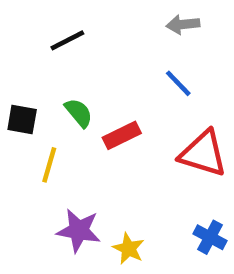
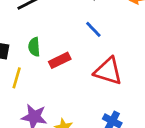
green semicircle: (79, 113) -> (34, 47), turned -144

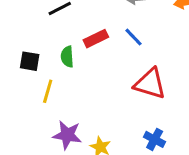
red rectangle: (60, 60) -> (96, 39), moved

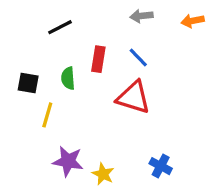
red rectangle: (96, 39) -> (98, 59), turned -55
red triangle: (150, 84) -> (133, 97), moved

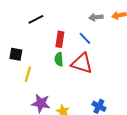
gray arrow: (141, 16) -> (96, 17), moved
green semicircle: (68, 78) -> (59, 59), moved

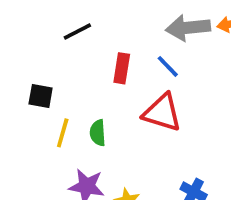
gray arrow: (96, 17) -> (188, 28), size x1.6
green semicircle: (59, 59) -> (98, 133), moved

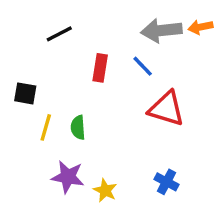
red triangle: (162, 113) -> (166, 109), moved

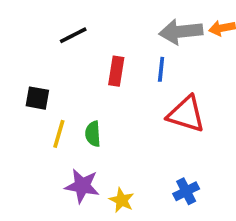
blue line: (143, 66) -> (161, 69), turned 50
blue cross: (166, 182) -> (186, 191), turned 35

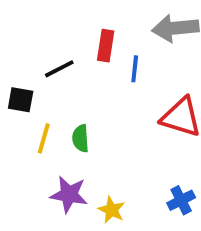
black line: (73, 35) -> (59, 69), moved
blue line: (161, 69) -> (135, 69), moved
red rectangle: (116, 71) -> (106, 46), moved

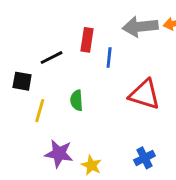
green semicircle: (81, 138) -> (77, 100), moved

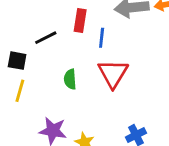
red triangle: (145, 94) -> (113, 73), moved, turned 44
yellow line: (40, 111) -> (20, 91), moved

